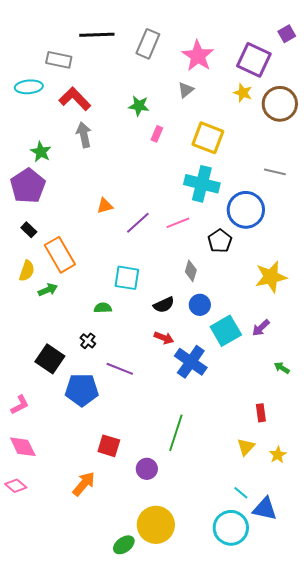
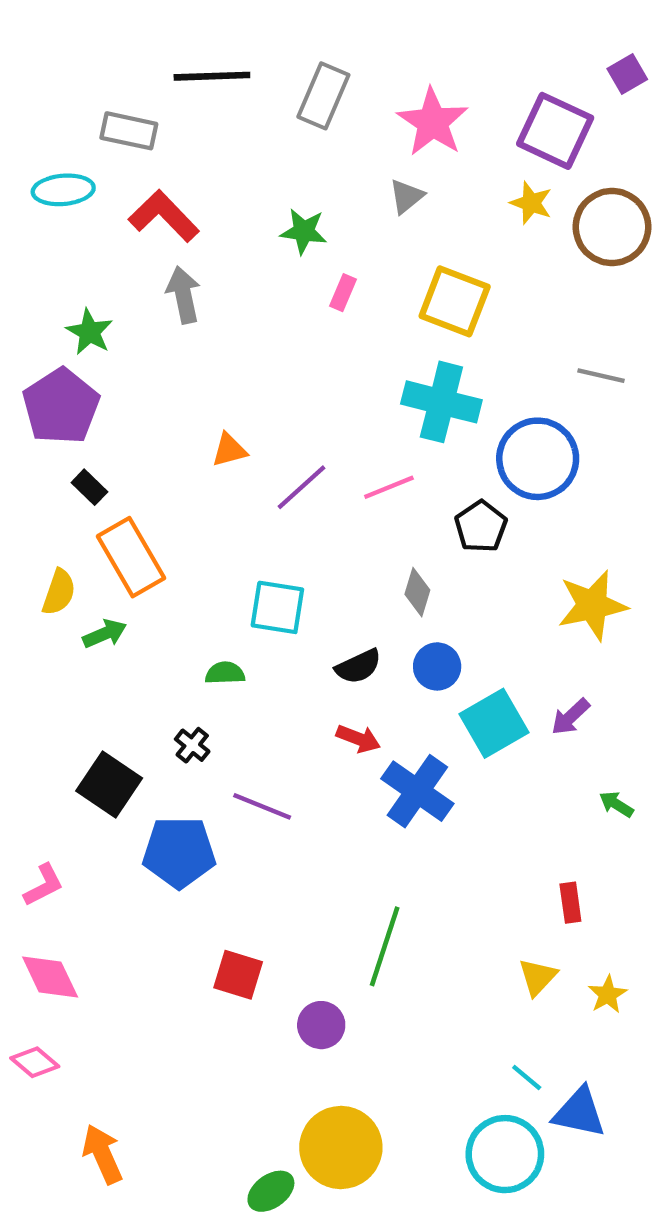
black rectangle: (29, 230) -> (89, 487), moved
orange arrow: (84, 484) -> (103, 1154), moved, turned -64

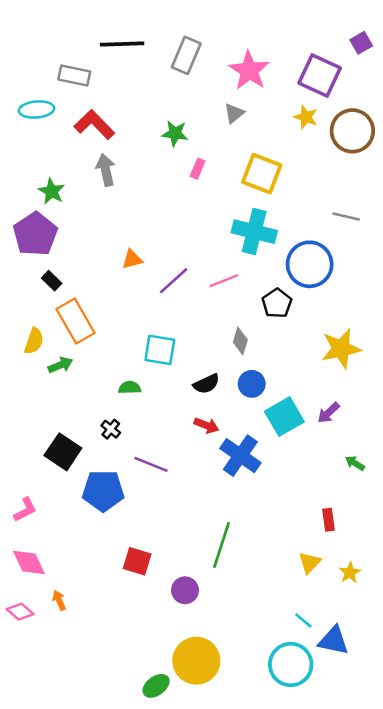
orange arrow: (103, 1154) -> (59, 600), moved, size x0.6

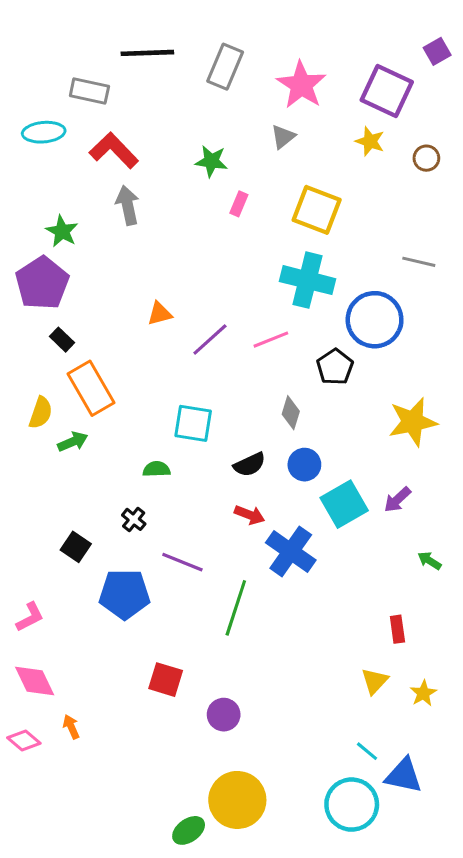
brown circle: (352, 131) -> (426, 158), size x0.5
black square: (63, 452) -> (76, 547), size x0.7
green line: (221, 545) -> (236, 608), moved

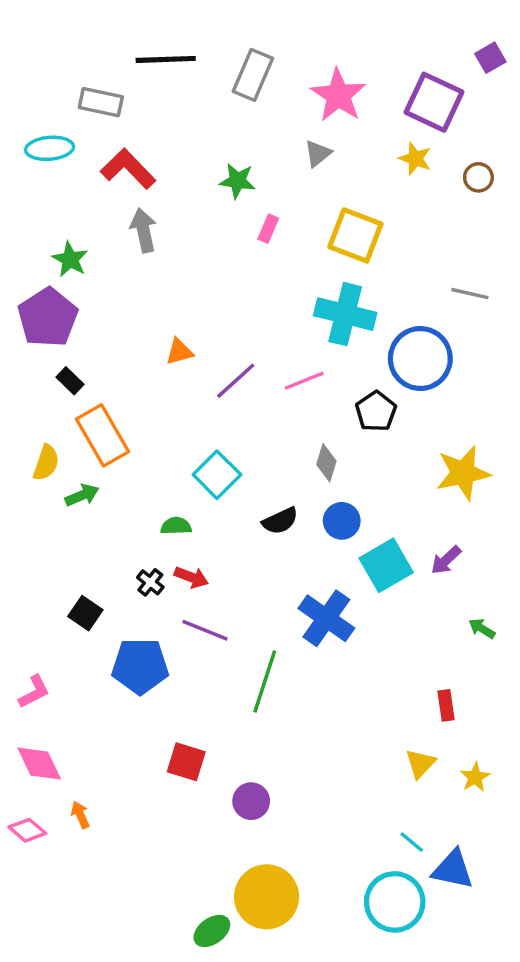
cyan square: (193, 423) -> (217, 475), turned 36
red arrow: (250, 515) -> (191, 577), moved

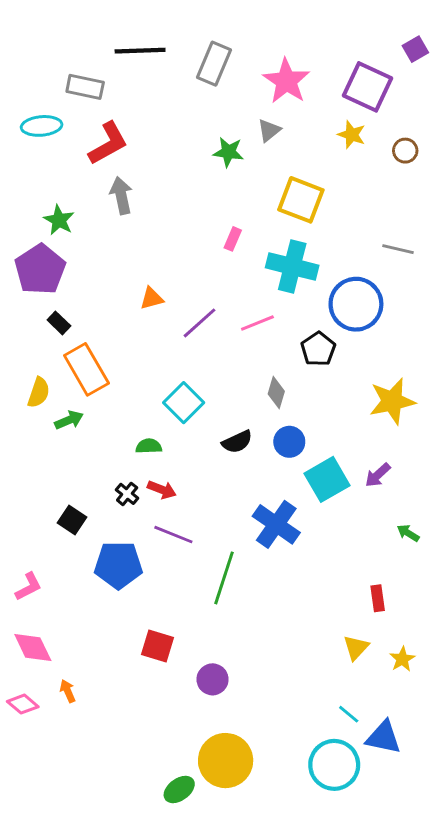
red L-shape: (128, 169) -> (108, 143), turned 105
green star: (237, 181) -> (228, 152), moved
pink rectangle: (268, 229) -> (233, 239), moved

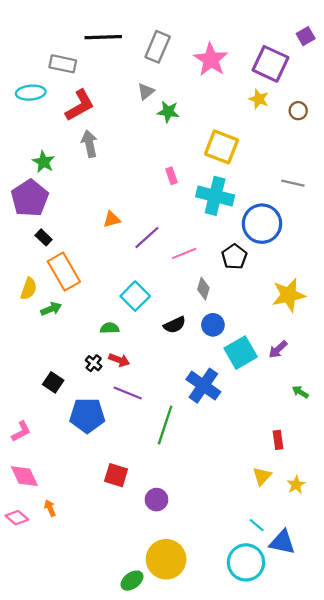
gray triangle: (269, 130) -> (146, 92), moved
pink rectangle: (233, 239) -> (171, 176), turned -42
pink line: (257, 323) -> (184, 253), moved

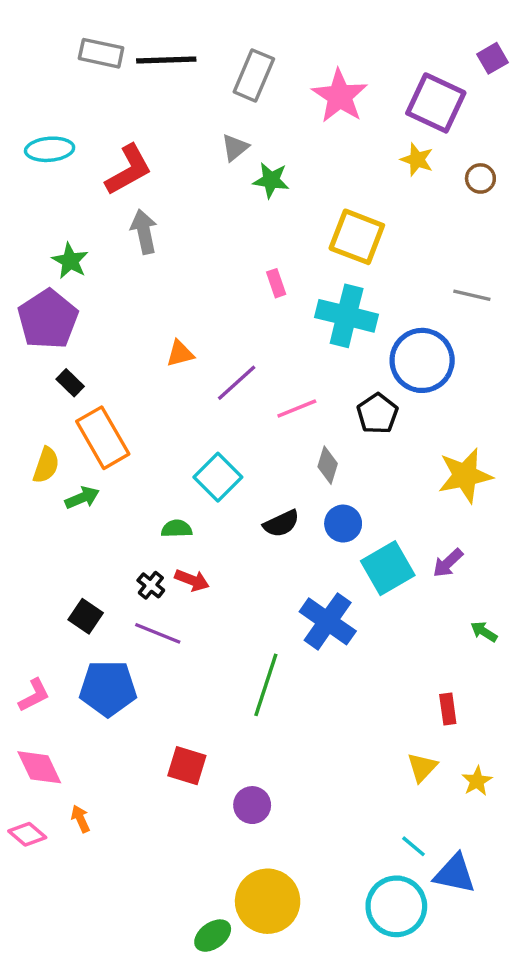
gray rectangle: (63, 64) -> (101, 53), moved
purple line: (128, 393) -> (158, 633), moved
blue pentagon: (87, 415) -> (108, 688), moved

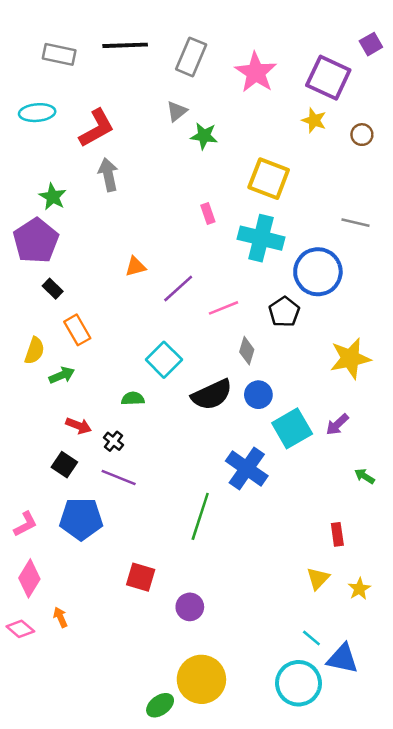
gray rectangle: (101, 53) -> (59, 54), moved
orange rectangle: (103, 438) -> (77, 330), size x0.7
black semicircle: (281, 524) -> (212, 395), size x1.5
red arrow: (192, 580) -> (79, 426), moved
pink diamond: (39, 767) -> (29, 578), turned 57

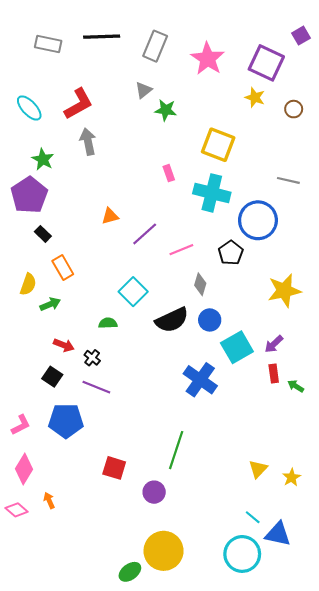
cyan ellipse: (37, 113) -> (29, 108), moved, turned 52
green line: (200, 516) -> (176, 450), moved
red rectangle: (337, 534) -> (274, 373), moved

